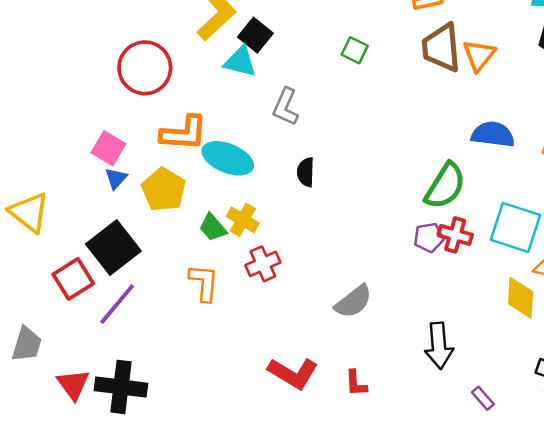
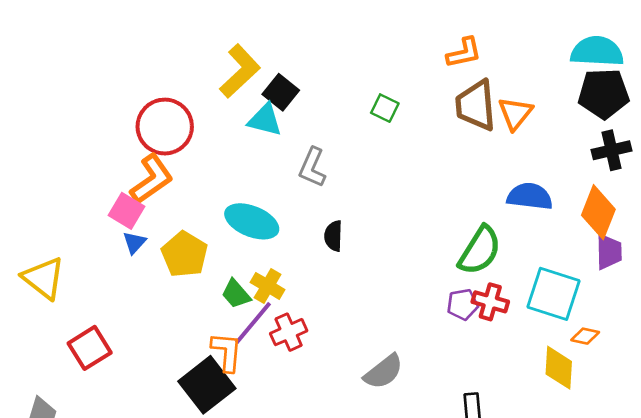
orange L-shape: (184, 133) -> (152, 179), moved, turned -39
black square: (113, 248) -> (207, 385), moved
purple line: (117, 304) -> (253, 323), moved

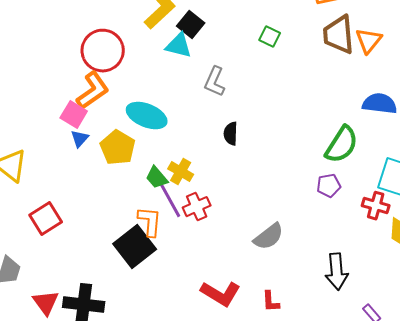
cyan ellipse: (252, 221) -> (147, 116), moved
red cross: (490, 302) -> (376, 206), moved
purple line: (253, 323) -> (170, 200), turned -69

